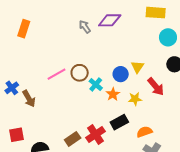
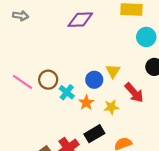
gray arrow: (85, 27) -> (21, 16), moved, turned 136
pink line: (57, 74) -> (22, 82), turned 66

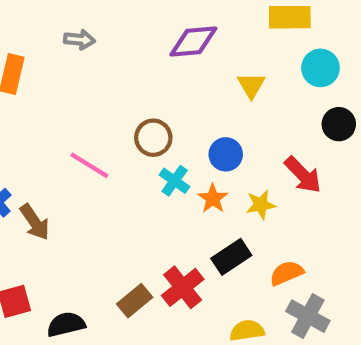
yellow triangle: (113, 71) -> (251, 85), moved
brown circle: (48, 80) -> (153, 138), moved

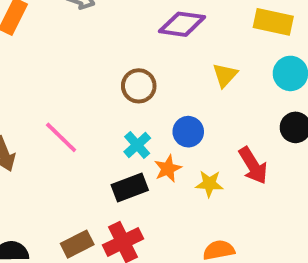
brown circle: (153, 138) -> (139, 86), moved
pink line: (89, 165) -> (61, 137), moved
black rectangle: (231, 257) -> (130, 188), moved

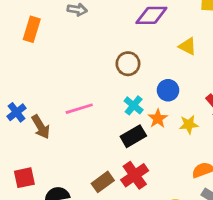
yellow triangle: (225, 75) -> (187, 46), turned -36
pink line: (61, 137) -> (79, 109), turned -52

